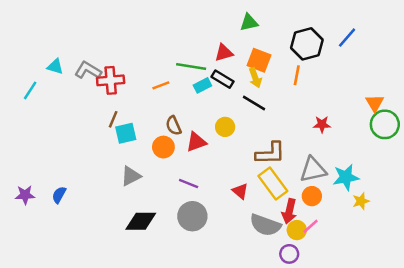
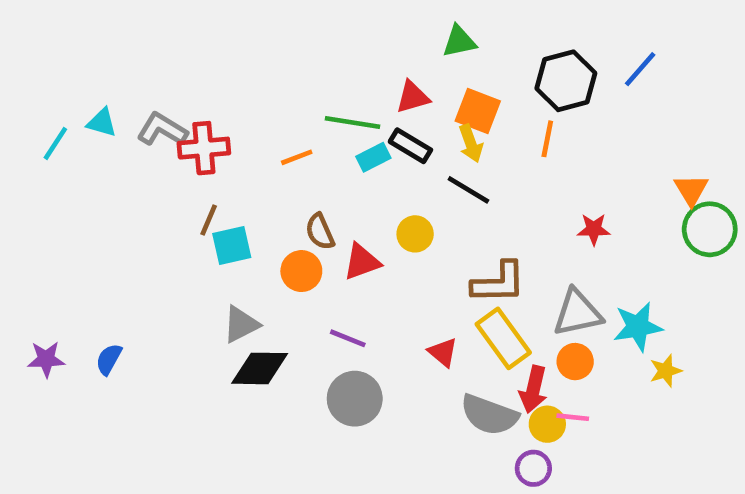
cyan line: (30, 90) -> (55, 143), moved
black diamond: (141, 221) -> (260, 368), moved
pink line: (311, 226) -> (573, 417), turned 48

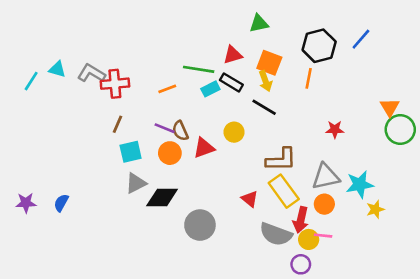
cyan square: (232, 246) -> (131, 152), moved
purple line: (348, 338) -> (165, 128), moved
black diamond: (260, 368) -> (162, 198), moved

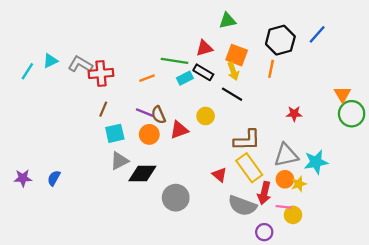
cyan triangle: (57, 69) -> (50, 61), turned -42
yellow star: (375, 209) -> (299, 184), moved
yellow circle: (309, 239) -> (293, 215), moved

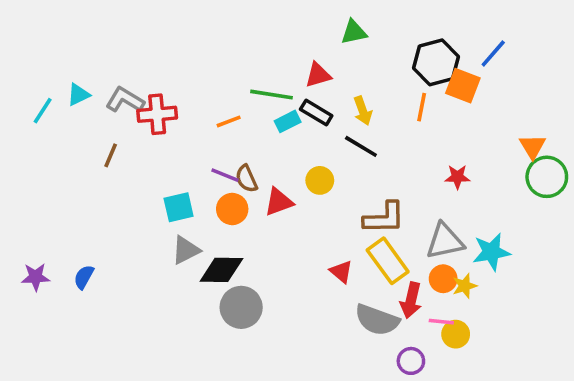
orange square: (237, 55) -> (463, 86), moved
brown line: (103, 109) -> (111, 155), moved
gray circle: (176, 198) -> (241, 307), moved

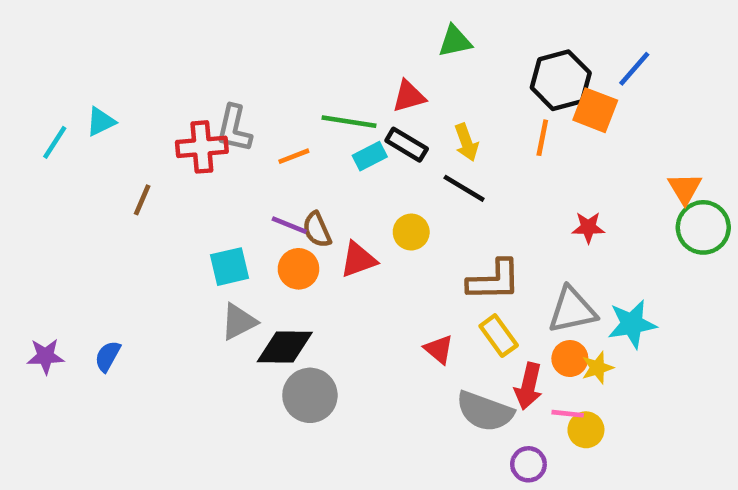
gray L-shape: (125, 100) -> (234, 129), moved, turned -108
yellow rectangle: (388, 261) -> (499, 336), size x0.7

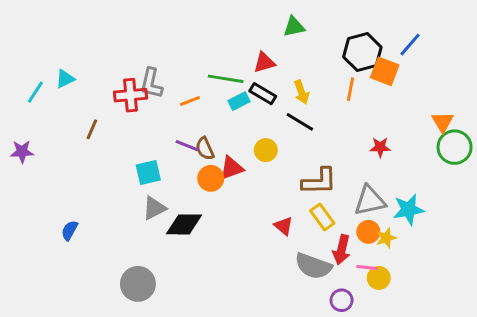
orange circle: (298, 269) -> (211, 178), moved
purple star: (46, 356) -> (22, 152), moved
gray circle: (310, 395) -> (138, 284), moved

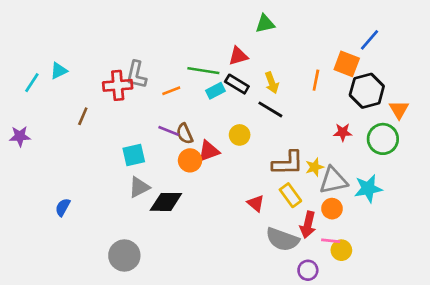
black hexagon: (362, 52) -> (367, 91), moved
green circle: (455, 147) -> (383, 139), moved
yellow star: (386, 238) -> (315, 167), moved

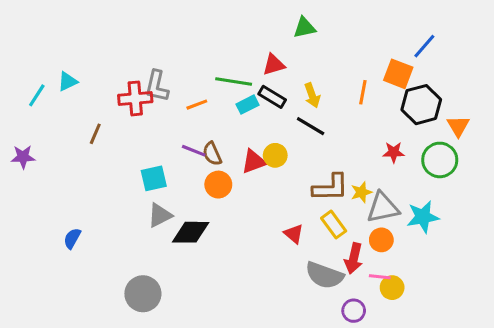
red triangle: (209, 151) -> (254, 161), moved

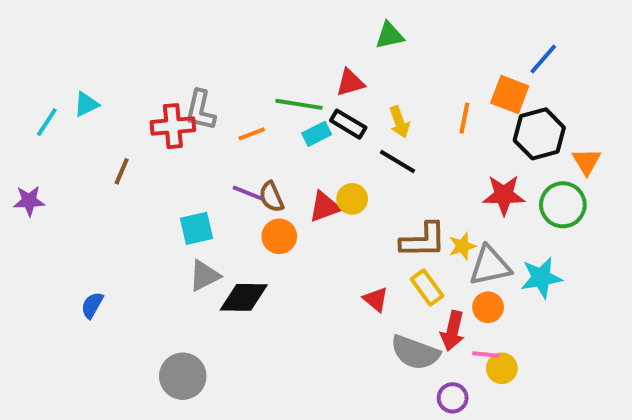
red star: (394, 152) -> (504, 195), size x1.5

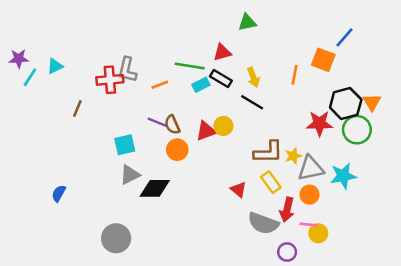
black hexagon: (539, 134) -> (346, 103), moved
purple star: (29, 201) -> (19, 59), moved

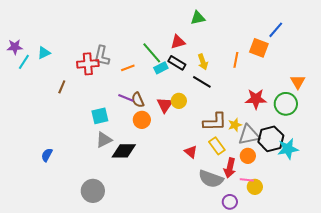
green line: (190, 66) -> (152, 53), turned 40
black hexagon: (346, 103) -> (271, 139), moved
red triangle: (206, 131) -> (165, 105), turned -36
cyan star: (343, 176) -> (288, 149), moved

